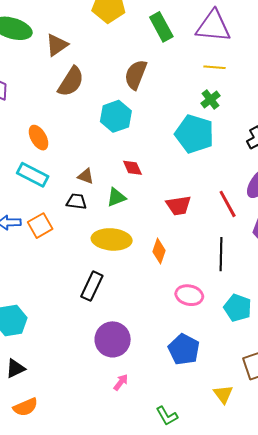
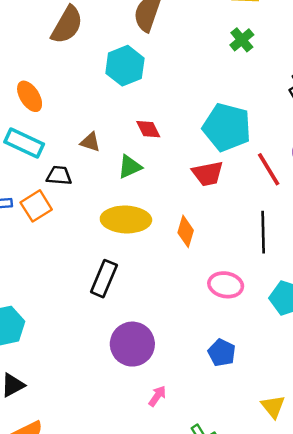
cyan pentagon: (194, 134) -> (227, 127), moved
black trapezoid: (76, 201) -> (59, 176), moved
blue pentagon: (184, 349) -> (222, 353), size x0.7
pink arrow: (121, 382) -> (157, 396), moved

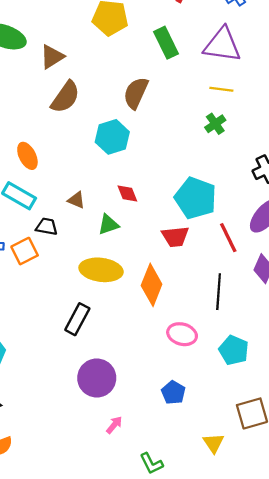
orange diamond: (186, 231) -> (152, 285), size x1.5

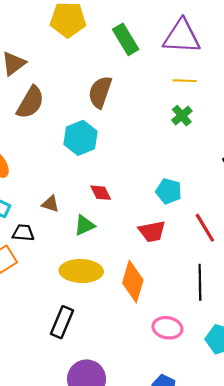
cyan pentagon: (195, 198) -> (169, 191), size x0.6

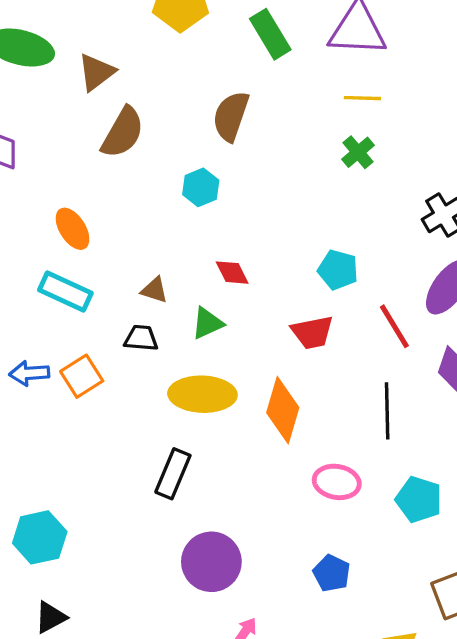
cyan hexagon: (81, 138) -> (201, 187), size x0.7
black trapezoid: (23, 233) -> (141, 338), moved

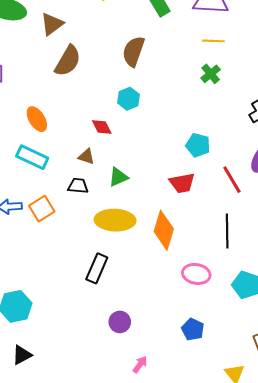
cyan hexagon: (201, 187) -> (128, 99), moved
red diamond: (232, 273) -> (102, 127), moved
purple circle: (211, 562) -> (120, 322), size x0.6

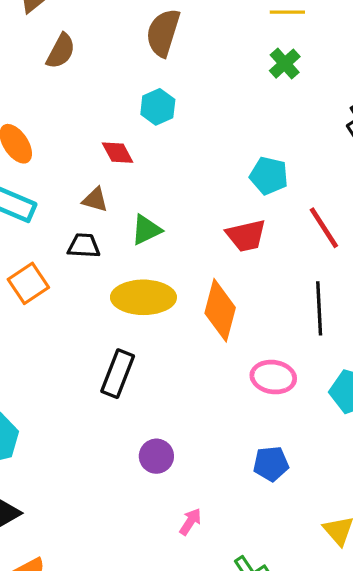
brown semicircle: (68, 61) -> (61, 51), size x0.7
blue pentagon: (193, 329) -> (271, 464), turned -30

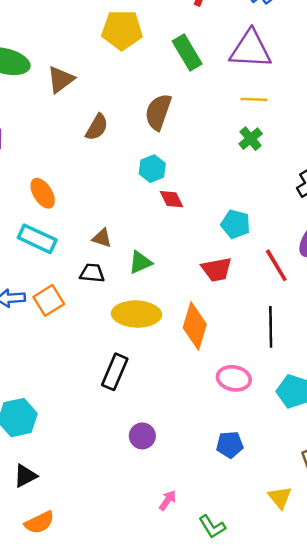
brown semicircle: (61, 51) -> (97, 127), moved
red diamond: (118, 153) -> (171, 199), moved
pink arrow: (190, 522) -> (168, 500), moved

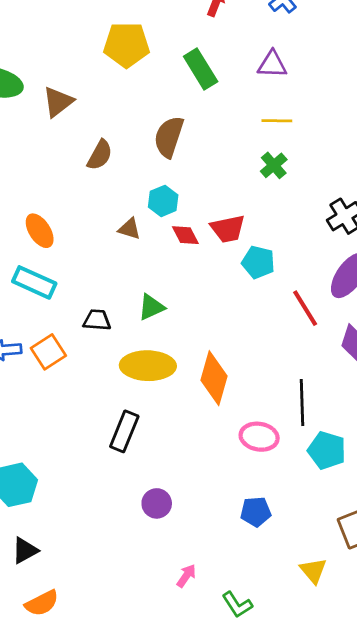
purple triangle: (251, 49) -> (272, 64), size x0.6
brown triangle: (102, 238) -> (129, 229), moved
red trapezoid: (217, 269) -> (228, 229), moved
black line: (271, 327) -> (302, 403), moved

